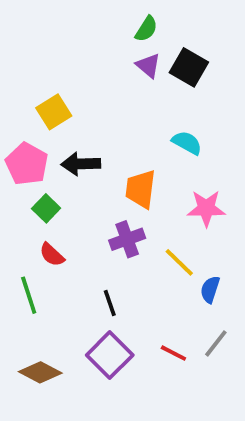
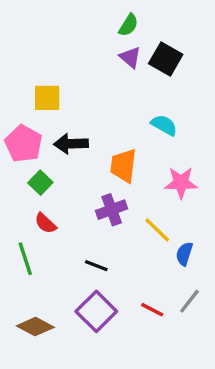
yellow square: (54, 112) -> (47, 98), turned 32
black line: (110, 303) -> (96, 266), turned -50

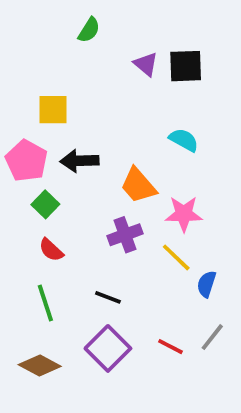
green semicircle: (128, 25) -> (89, 30), moved
black square: (166, 59) -> (186, 66), turned -32
orange trapezoid: (123, 166) -> (138, 185), turned -48
pink star: (181, 183) -> (184, 214), moved
green line: (25, 259) -> (45, 303), moved

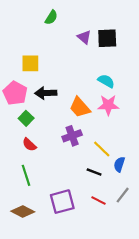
pink star: (184, 214) -> (108, 105), moved
black line: (108, 297) -> (94, 172), moved
purple square: (108, 348) -> (62, 202), turned 30

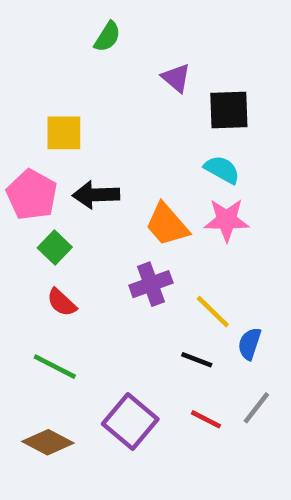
black square: (107, 38) -> (229, 110), moved
green line: (26, 175) -> (55, 367), turned -45
purple square: (62, 202) -> (130, 422), turned -35

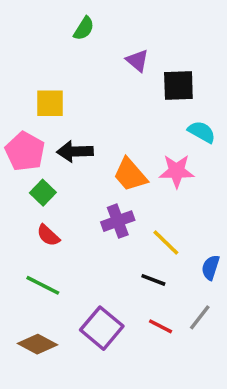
cyan semicircle: (222, 170) -> (202, 132), moved
blue semicircle: (249, 344) -> (211, 267), moved

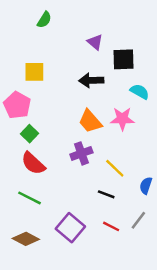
green semicircle: (84, 28) -> (44, 20), moved
black arrow: (75, 151) -> (91, 80), moved
red semicircle: (48, 235) -> (33, 163), size x1.5

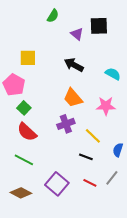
green semicircle: (44, 20) -> (53, 16), moved
black square: (124, 59) -> (99, 26), moved
black arrow: (91, 80) -> (74, 65), turned 30
pink star: (122, 119) -> (106, 106), moved

